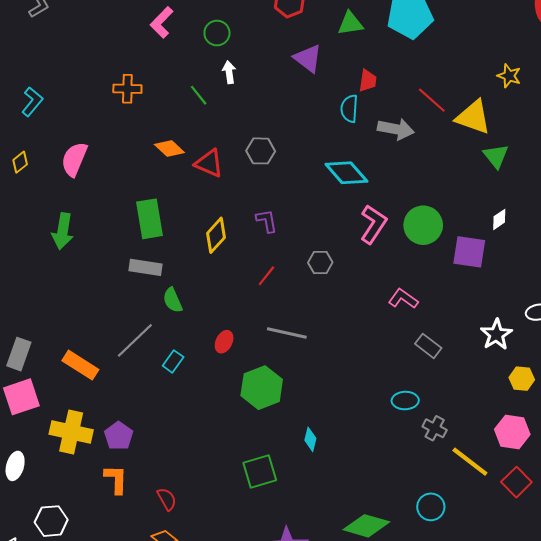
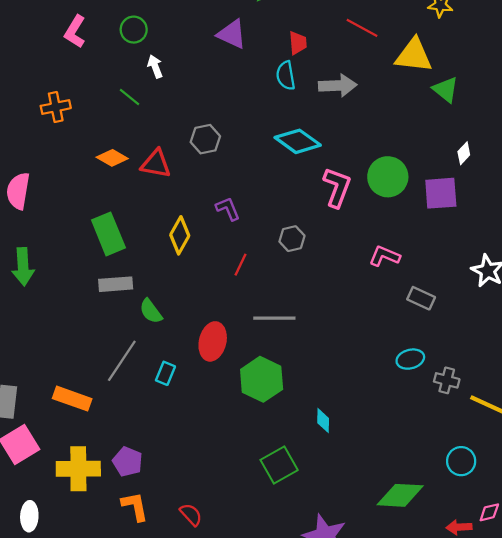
red line: (432, 100) -> (362, 28), moved
red ellipse: (224, 342) -> (213, 341), size x1.6

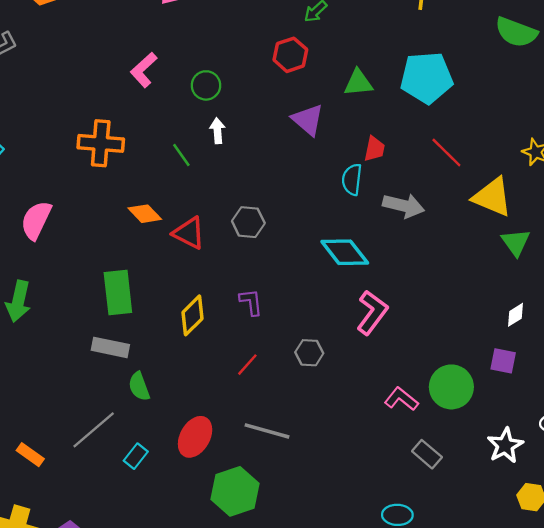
orange cross: (56, 107) -> (101, 143), size x1.4
green circle: (388, 177) -> (451, 387), moved
purple square: (441, 193) -> (503, 361), moved, size x0.7
orange rectangle: (72, 399) -> (30, 455), size x0.7

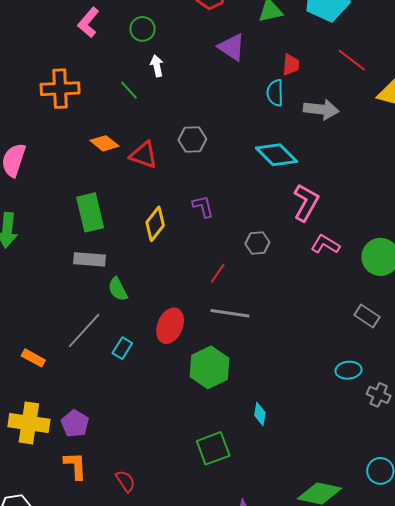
red line: (247, 365) -> (218, 273), moved
pink L-shape: (401, 399) -> (325, 244), moved

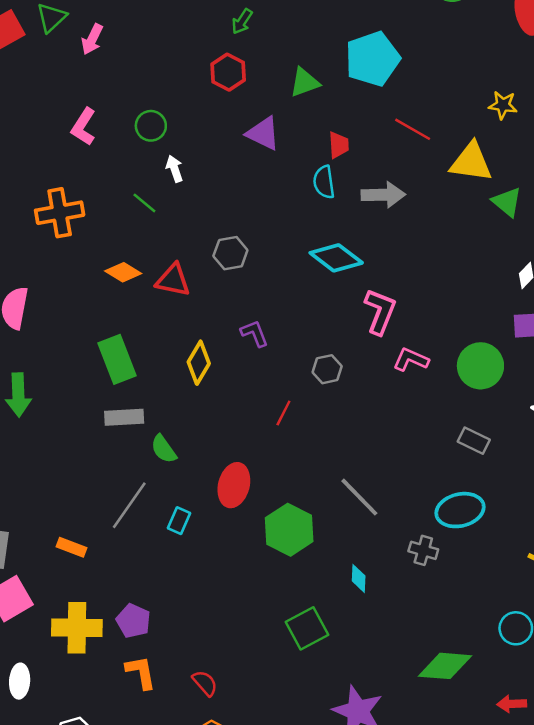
gray line: (230, 313) -> (359, 497), moved, turned 45
cyan ellipse: (348, 370) -> (460, 510), size x1.5
gray cross: (379, 395) -> (423, 550), moved

